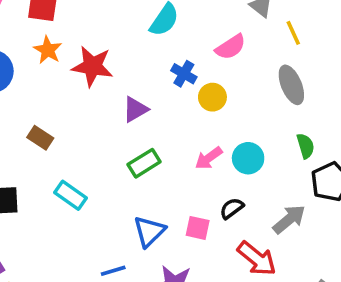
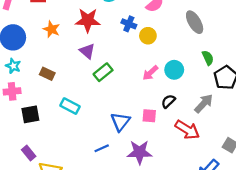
orange star: (48, 50) -> (51, 29), moved
red star: (92, 66) -> (88, 20), moved
purple triangle: (135, 109) -> (87, 51), moved, turned -42
green rectangle: (144, 163) -> (103, 72), moved

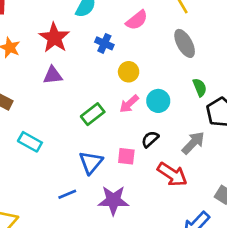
red star: (88, 20) -> (54, 38), turned 30
yellow circle: (148, 36) -> (129, 72), moved
purple triangle: (87, 51) -> (53, 75), turned -49
green rectangle: (103, 72) -> (93, 114), moved

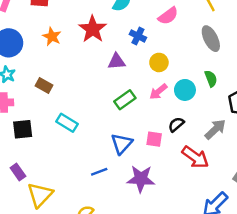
purple triangle: (53, 75) -> (116, 62), moved
green semicircle: (200, 87) -> (211, 79), moved

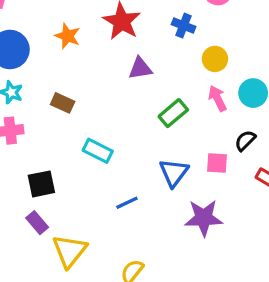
purple triangle: (116, 62) -> (140, 68), moved
pink arrow: (158, 92) -> (217, 98), turned 108
black square: (23, 129) -> (41, 184), moved
blue line: (99, 172) -> (127, 203), moved

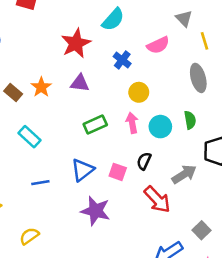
orange star: (68, 36) -> (41, 87), moved
black semicircle: (245, 141) -> (144, 161), turned -36

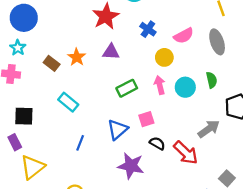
pink semicircle: (158, 45) -> (184, 36), moved
black semicircle: (144, 161) -> (157, 143), moved, turned 98
pink square: (118, 172) -> (146, 119), moved, turned -35
blue line: (40, 183) -> (80, 143), turned -56

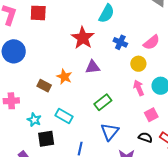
cyan star: (18, 48) -> (34, 120), moved
green rectangle: (127, 88) -> (103, 102), moved
black square: (24, 116) -> (46, 139), moved
pink square: (146, 119) -> (151, 115), moved

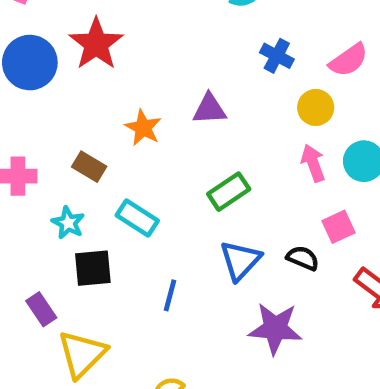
red star: (83, 38) -> (96, 44), moved
brown rectangle: (44, 86) -> (89, 167), moved
black semicircle: (145, 137) -> (303, 258), moved

